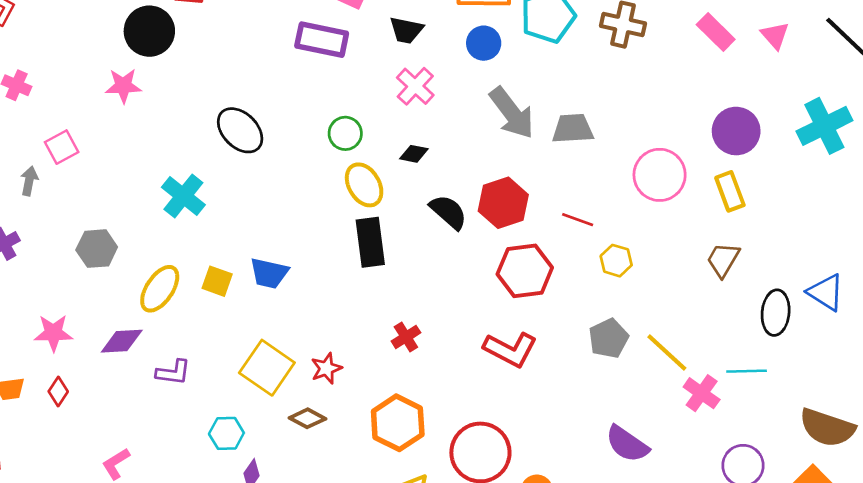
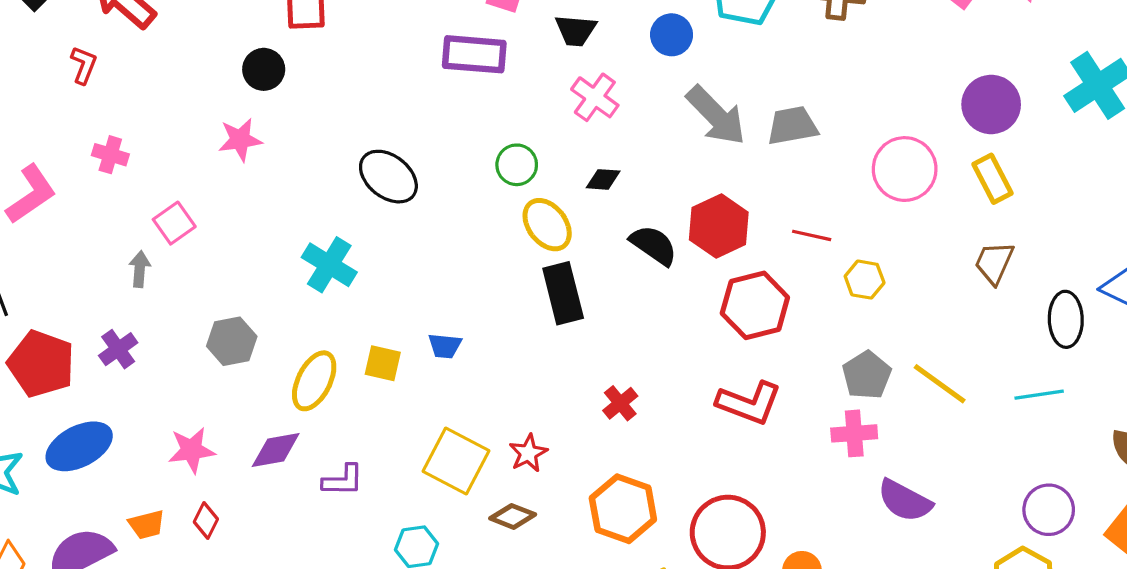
black circle: (149, 31) -> (264, 69), size x0.7
blue trapezoid: (269, 273) -> (445, 346), size x0.7
pink cross: (702, 393) -> (854, 433), moved, turned -33

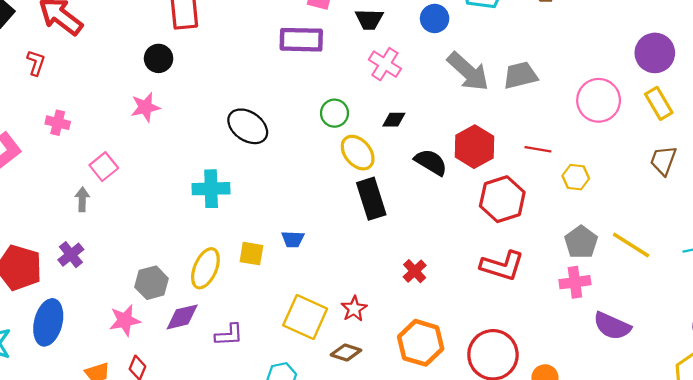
cyan cross: (329, 265) -> (211, 189), turned -30
gray hexagon: (232, 341) -> (152, 283), moved
blue ellipse: (79, 446) -> (48, 322), turned -45

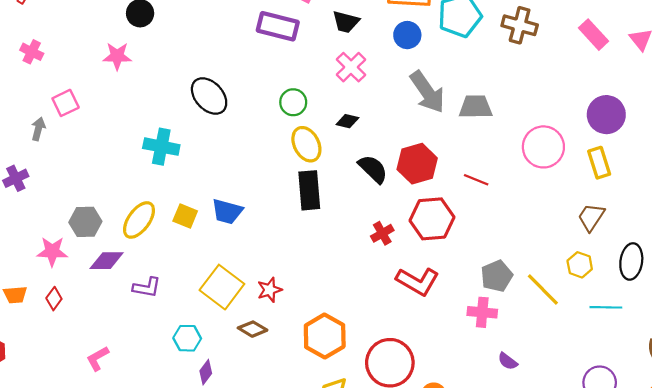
yellow hexagon: (576, 177) -> (580, 265), moved
blue trapezoid: (293, 239) -> (227, 212), size x1.4
red cross: (415, 271) -> (382, 233), moved
purple semicircle: (612, 326) -> (508, 361), size x0.6

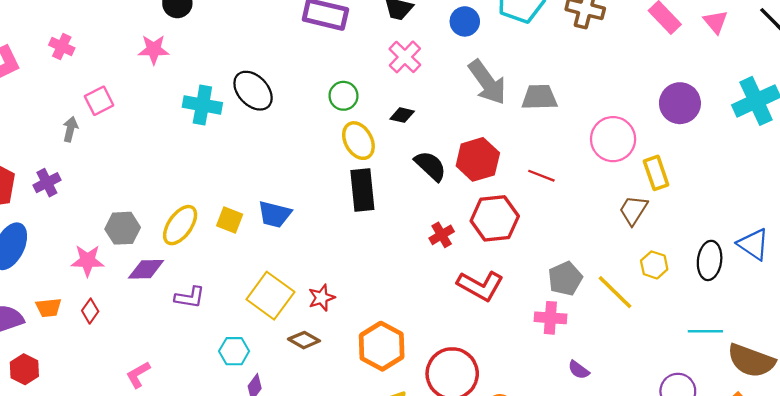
cyan cross: (161, 147) -> (202, 105), moved
yellow rectangle: (599, 163) -> (656, 173), moved
brown trapezoid: (591, 217) -> (633, 210), moved
cyan line: (606, 307) -> (705, 331), moved

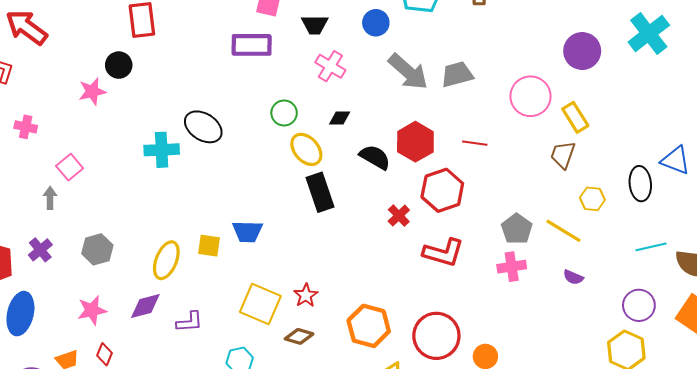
pink star: (154, 50) -> (92, 91), moved
gray hexagon: (123, 228) -> (97, 249), moved
purple semicircle: (579, 370) -> (573, 277), moved

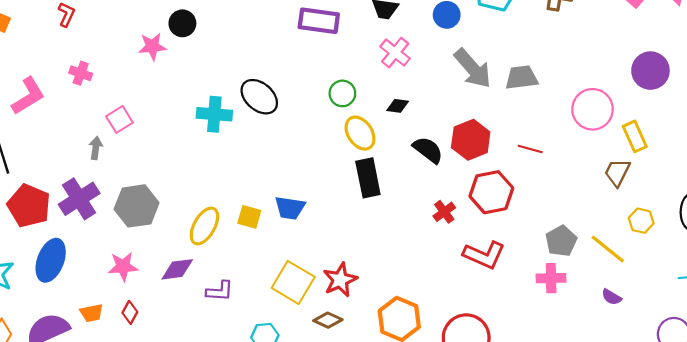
gray hexagon: (97, 249) -> (137, 206), size x1.4
purple cross: (40, 250) -> (79, 199), size x1.6
red star: (306, 295) -> (340, 280), size x1.4

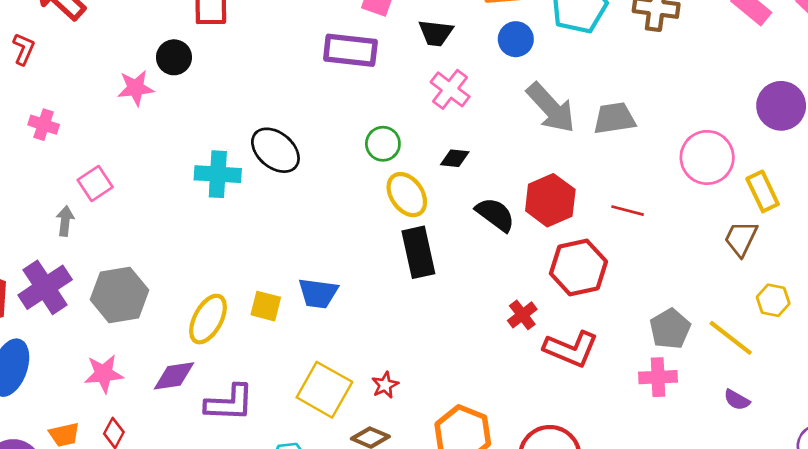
red cross: (444, 212) -> (522, 315), moved
red star: (340, 280) -> (385, 385), size x0.6
purple L-shape: (220, 291) -> (229, 403), size x1.4

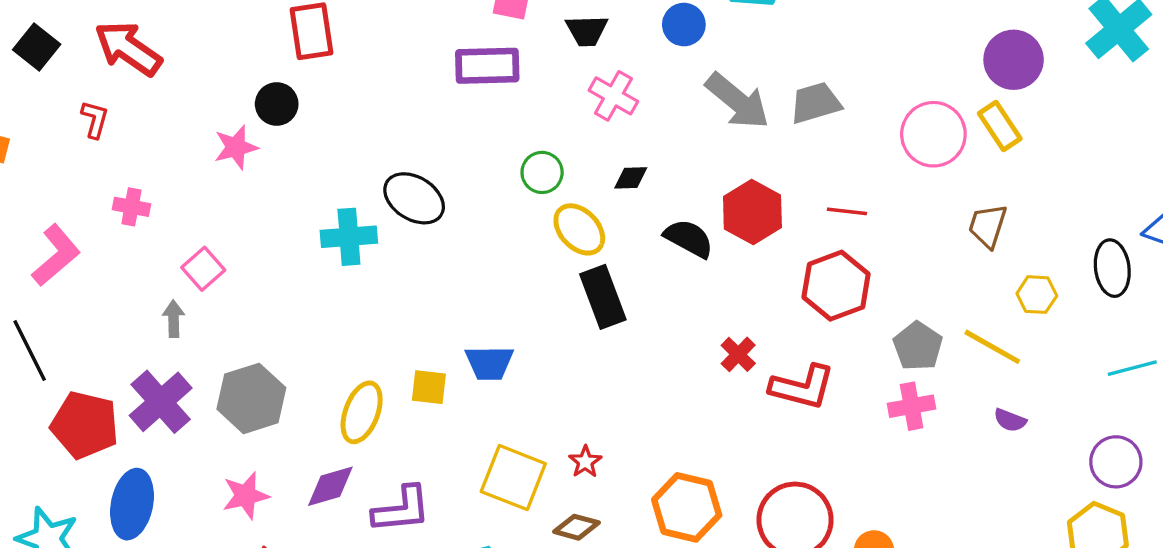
yellow rectangle: (763, 191) -> (1000, 126), moved
red hexagon: (578, 268) -> (836, 286), moved

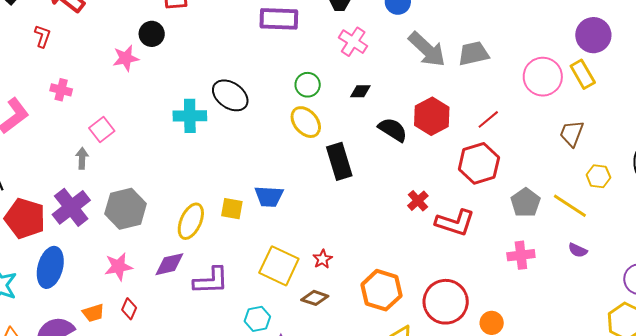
red line: (847, 211) -> (488, 119), turned -50
yellow ellipse: (579, 229) -> (306, 122), moved
pink cross: (912, 406) -> (521, 255), moved

